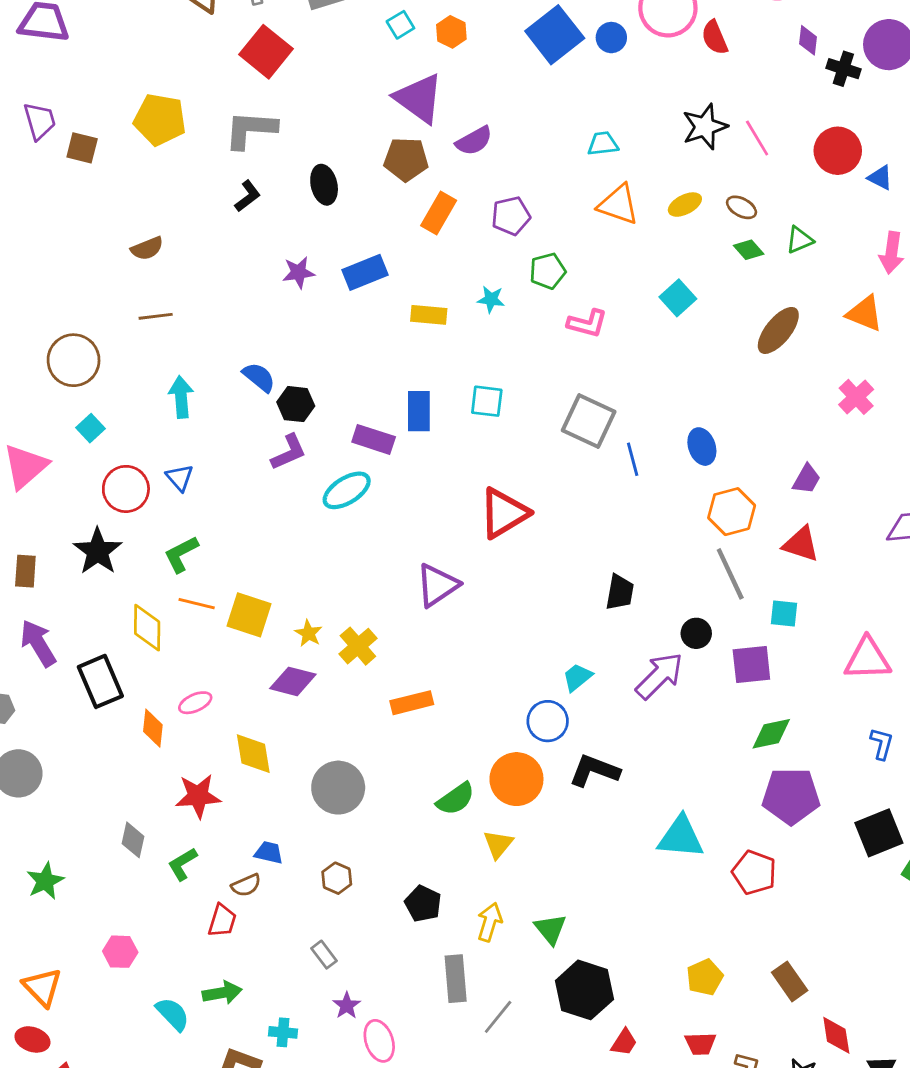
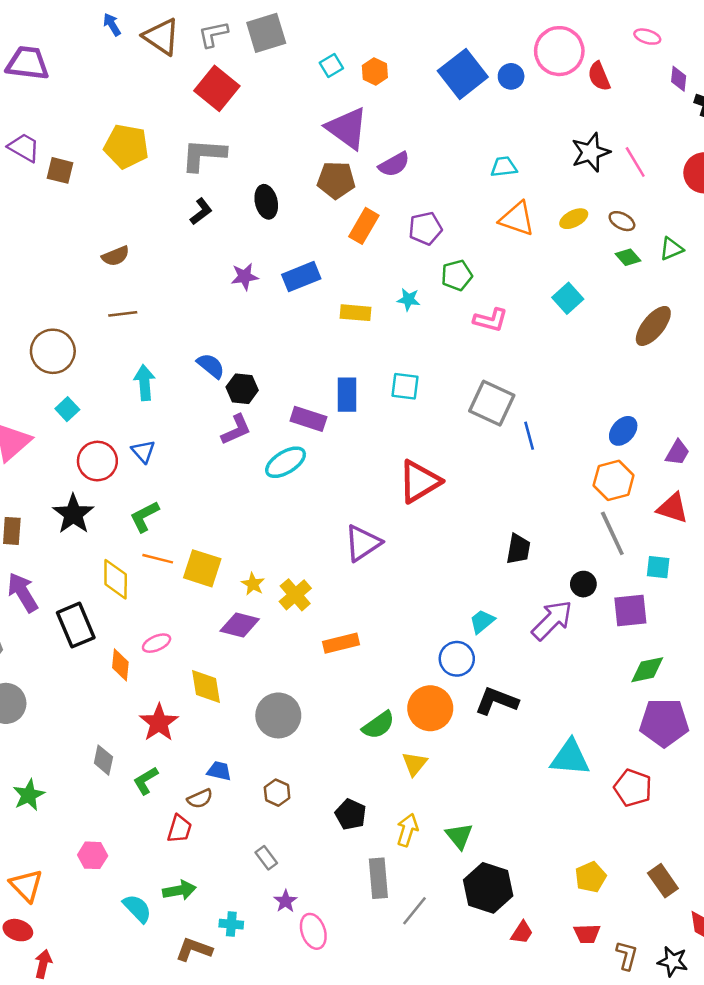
purple trapezoid: (40, 121) -> (24, 148), turned -44
blue ellipse: (702, 447) -> (623, 431), moved, turned 60
red star: (198, 796) -> (159, 723), turned -30

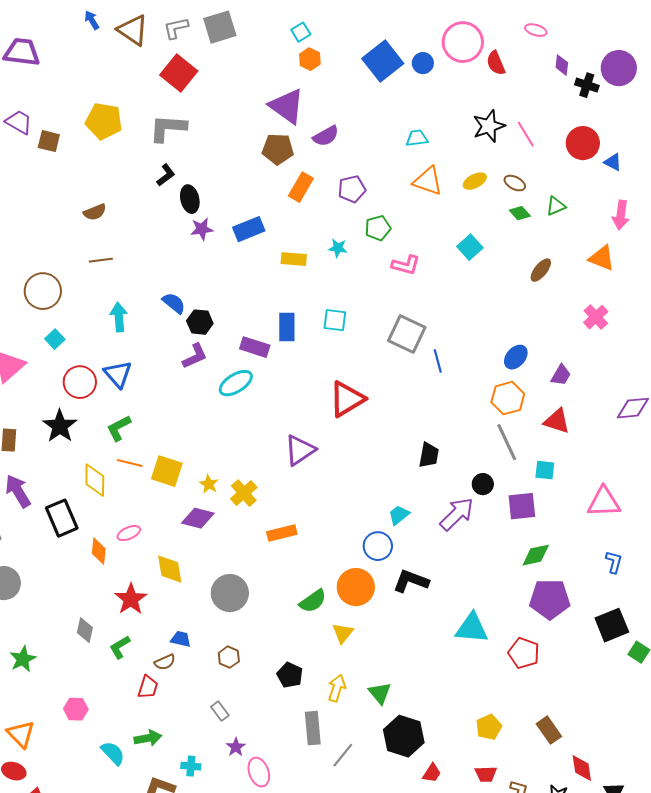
cyan square: (331, 66) -> (301, 32), moved
black ellipse: (266, 202) -> (190, 199), moved
brown ellipse: (653, 326) -> (541, 270), size x0.7
blue triangle: (143, 451) -> (118, 374), size x1.4

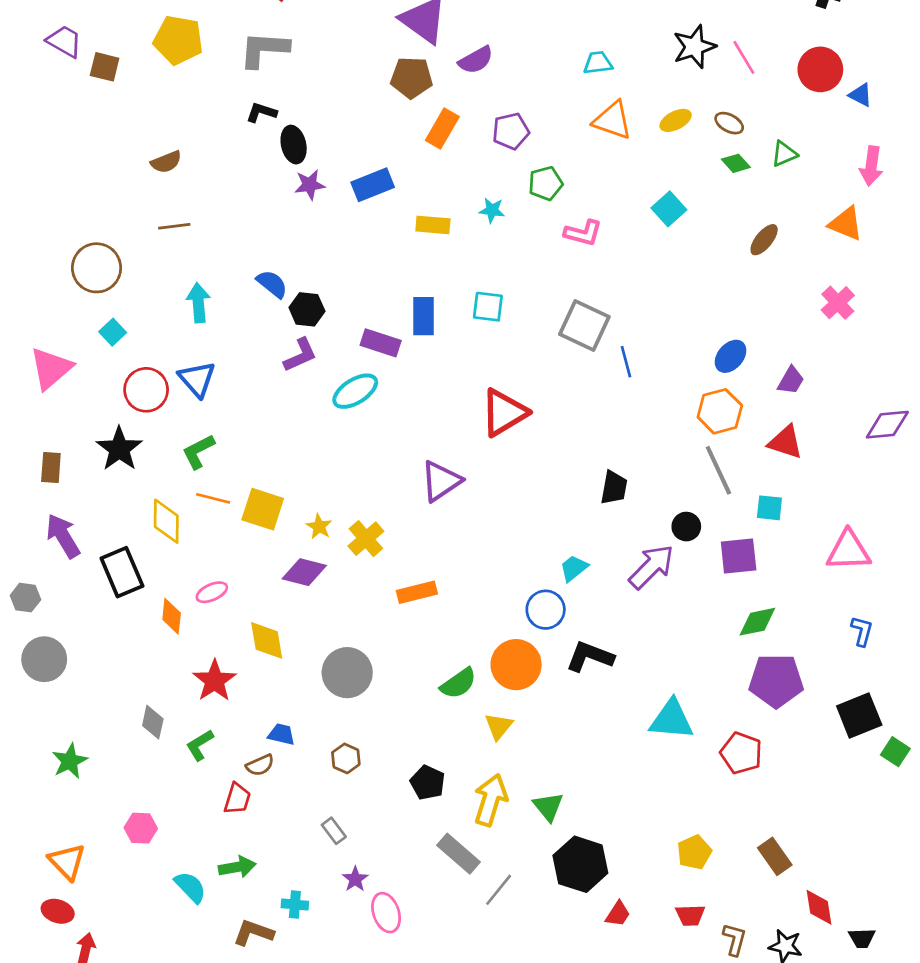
black L-shape: (166, 175) -> (261, 112), turned -125
yellow arrow: (337, 688) -> (491, 800), size x1.4
gray rectangle: (313, 728) -> (458, 854), turned -44

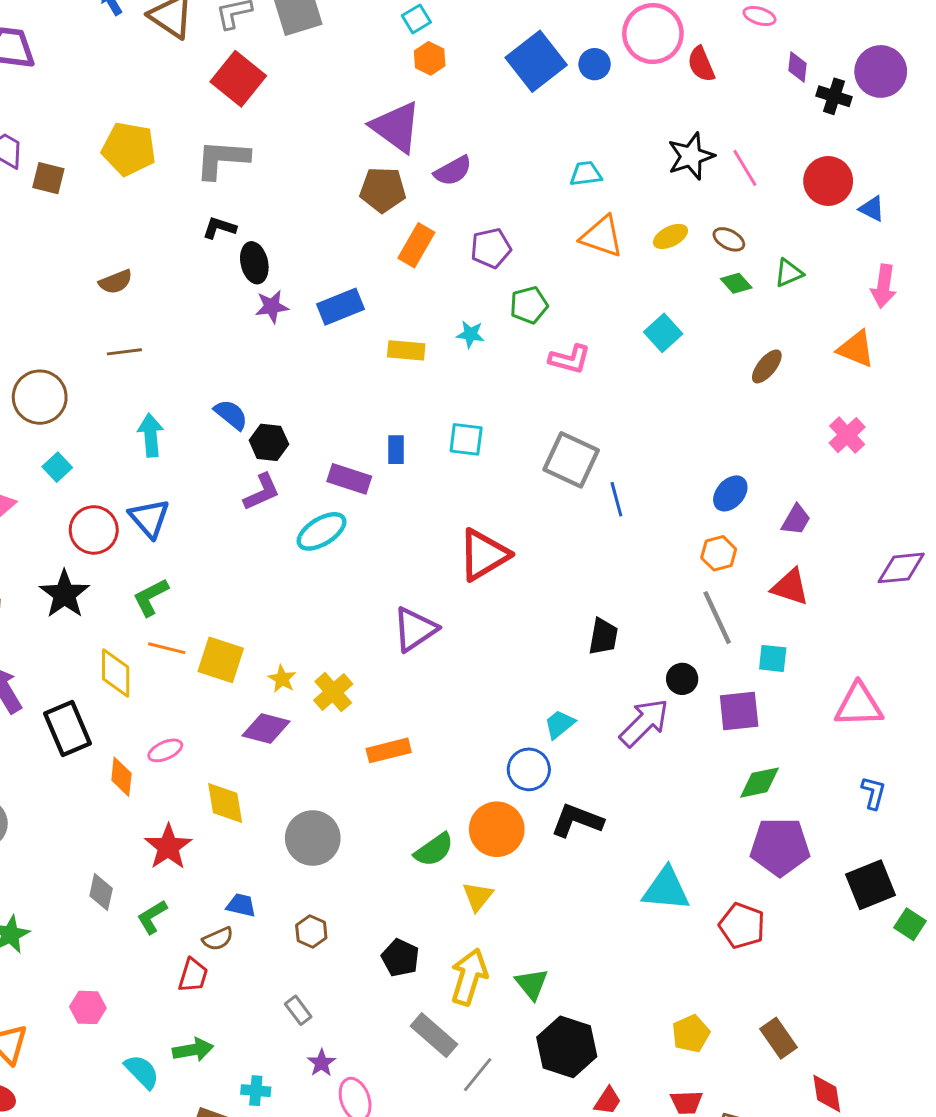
blue rectangle: (424, 316) -> (396, 450), size x0.7
orange hexagon: (720, 411) -> (719, 553), size x0.7

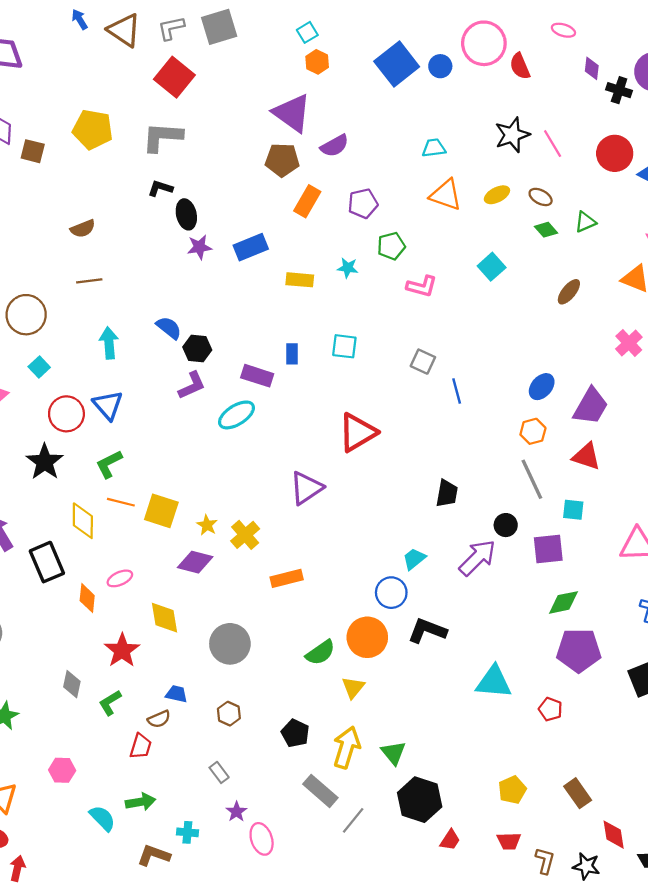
gray square: (571, 460) -> (423, 362), size x0.6
purple trapezoid: (796, 520) -> (591, 406), size x1.6
red pentagon: (742, 926) -> (550, 709), size x0.7

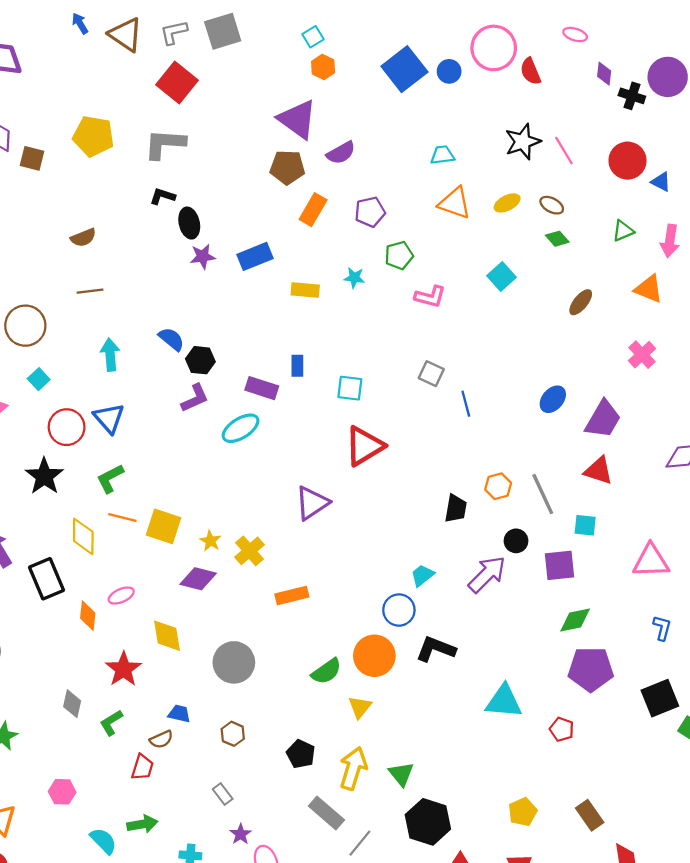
green triangle: (585, 222) -> (623, 231), moved
cyan square: (344, 346) -> (350, 388), moved
orange hexagon: (533, 431) -> (498, 486), moved

